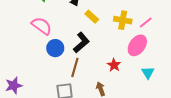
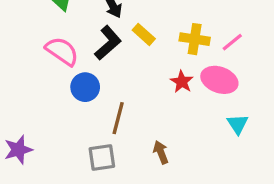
black L-shape: (81, 42) -> (108, 43), moved
pink ellipse: (137, 45) -> (219, 80), turned 75
red star: (114, 65) -> (182, 82), moved

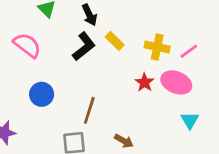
pink semicircle: (62, 51) -> (27, 45), moved
blue circle: (85, 87) -> (42, 94), moved
brown arrow: (161, 152) -> (124, 141), turned 138

